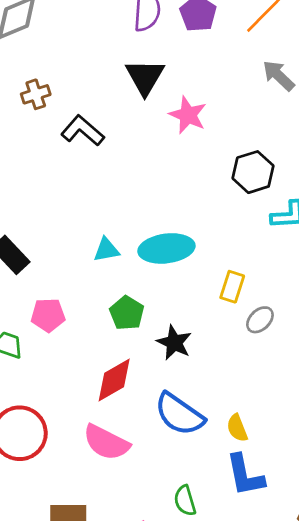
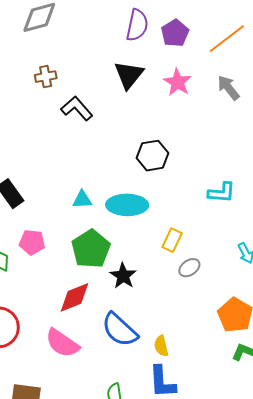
pink star: (188, 115) -> (178, 82), moved
black hexagon: (253, 172) -> (153, 156), moved
green pentagon: (127, 313) -> (91, 249), size x1.5

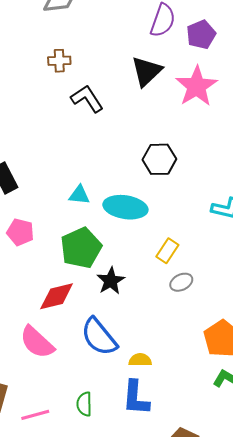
pink star: (178, 82) -> (197, 86), size x1.4
yellow semicircle: (161, 346) -> (140, 360), turned 95

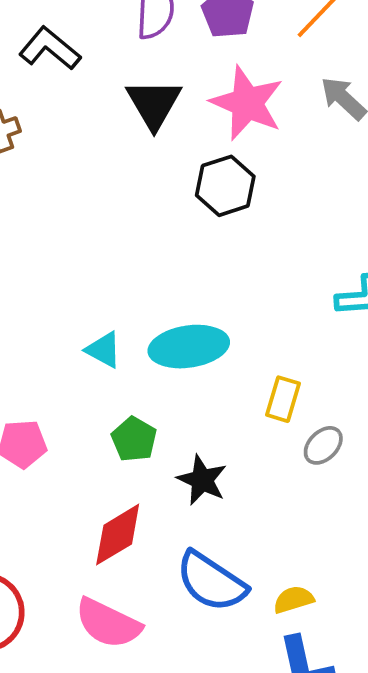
black L-shape: (87, 99) -> (50, 48), moved
black hexagon: (159, 159) -> (225, 186), moved
cyan triangle: (79, 195) -> (104, 350), turned 40
green pentagon: (81, 248) -> (134, 439), size x0.6

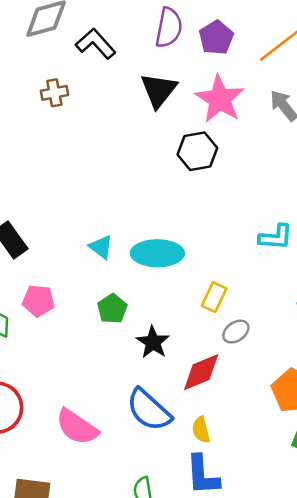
red diamond: (118, 535) -> (201, 372), moved
yellow semicircle: (293, 600) -> (201, 430), turned -96

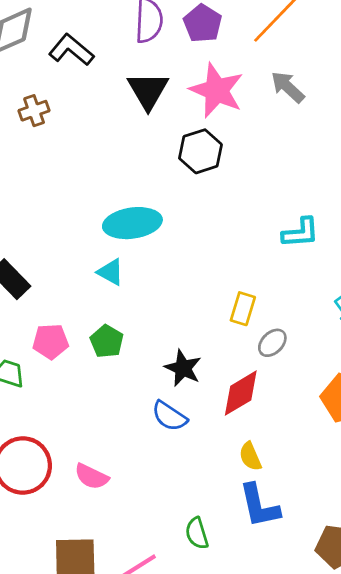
cyan ellipse: (157, 253) -> (132, 223), moved
green pentagon: (112, 309) -> (107, 341), moved
blue semicircle: (149, 410) -> (169, 416), moved, size x0.7
pink semicircle: (77, 427) -> (91, 476), moved, size x0.7

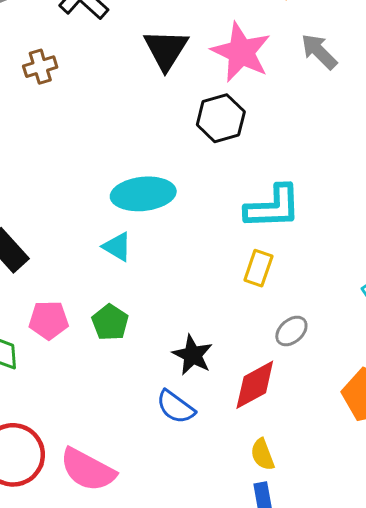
cyan L-shape: (301, 233) -> (273, 207), moved, size x1.4
yellow rectangle: (243, 309) -> (258, 268), moved
pink semicircle: (91, 476) -> (88, 470), size x1.5

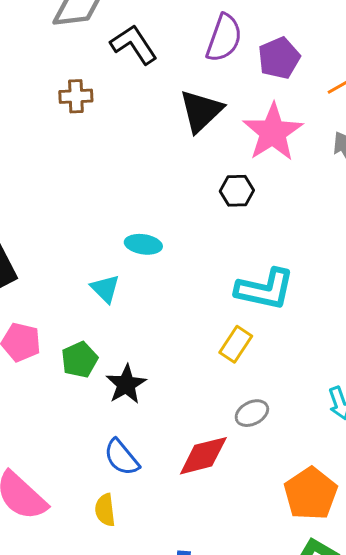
black hexagon: (221, 118) -> (237, 191), size x0.7
cyan ellipse: (143, 194) -> (143, 244), size x0.6
black star: (193, 355) -> (126, 384), moved
yellow semicircle: (262, 454) -> (105, 510), moved

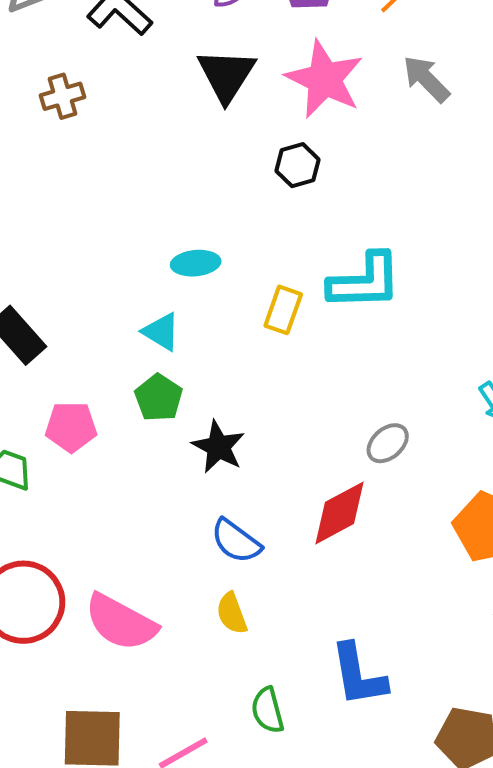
yellow rectangle: (236, 344) -> (283, 310), moved
green pentagon: (79, 360) -> (159, 398), moved

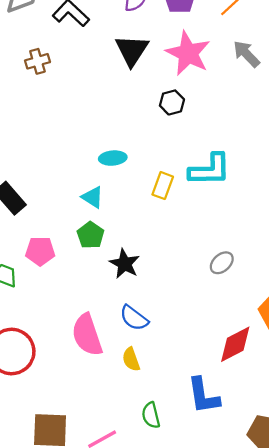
red diamond: (339, 513) -> (235, 344), moved
pink semicircle: (121, 622) -> (87, 335), moved, turned 42

